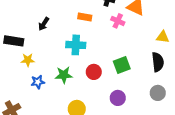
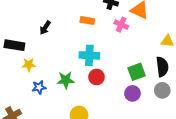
cyan cross: (76, 45) -> (89, 55), moved
green square: (122, 65) -> (137, 72), moved
gray circle: (158, 93) -> (162, 90), moved
purple circle: (118, 98) -> (132, 93), moved

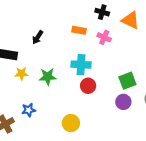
pink cross: (121, 25) -> (104, 37), moved
green star: (66, 80) -> (48, 77), moved
blue star: (39, 87) -> (29, 110), moved

